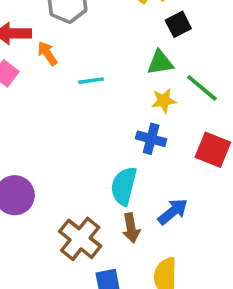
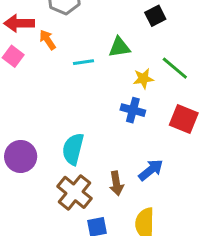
green triangle: (160, 62) -> (119, 47), moved
cyan semicircle: (124, 186) -> (73, 149), moved

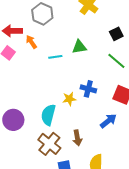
black square: (155, 16) -> (116, 34), moved
yellow star: (143, 79) -> (69, 99), moved
blue arrow: (151, 170) -> (108, 121), moved

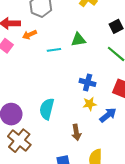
orange arrow: (31, 42) -> (29, 35), turned -80
yellow star: (69, 99) -> (90, 104), moved
brown cross: (49, 144) -> (19, 141), moved

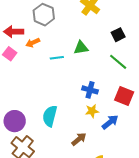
brown arrow: (76, 132) -> (79, 139), turned -119

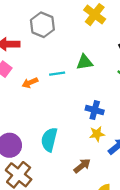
orange arrow: (33, 43) -> (30, 83), moved

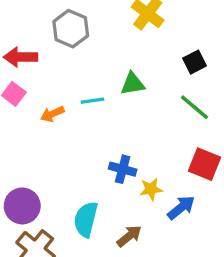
blue cross: (95, 110) -> (123, 169), moved
cyan semicircle: (49, 140) -> (86, 219), moved

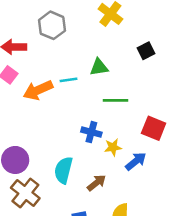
green line: (195, 107) -> (115, 100), moved, turned -40
orange arrow: (52, 114) -> (38, 90), size x1.6

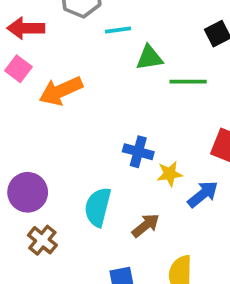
cyan line: (68, 80) -> (118, 30), moved
green line: (115, 100) -> (188, 82), moved
brown cross: (25, 193) -> (42, 240), size x0.7

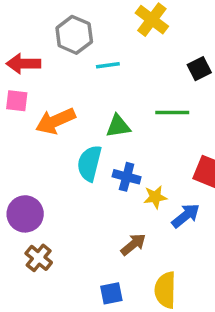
green triangle: (149, 58) -> (118, 126), moved
pink square: (18, 69) -> (17, 101), turned -30
cyan semicircle: (98, 207) -> (89, 163), moved

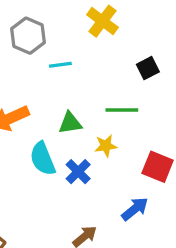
cyan semicircle: (89, 163) -> (43, 159), turned -36
blue cross: (127, 177) -> (78, 172), turned 30
yellow star: (155, 197) -> (106, 146), moved

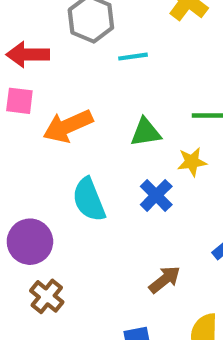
cyan semicircle: (43, 159) -> (89, 200), moved

